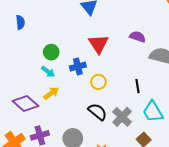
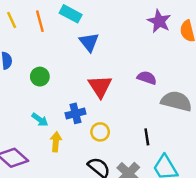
green circle: (51, 52) -> (40, 77), moved
yellow arrow: (51, 93) -> (56, 142), moved, turned -49

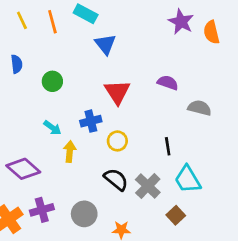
gray semicircle: (176, 101) -> (200, 108), size x0.7

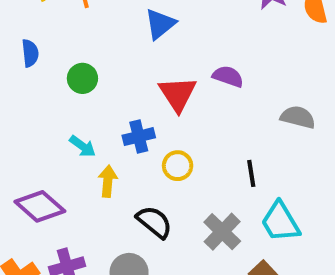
blue triangle: (105, 44) -> (160, 24), turned 30
purple semicircle: (168, 83) -> (228, 76), moved
black semicircle: (116, 179) -> (154, 222), moved

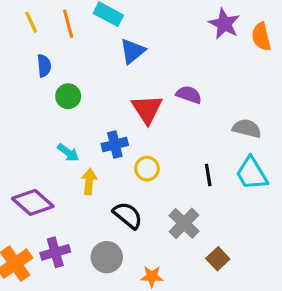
blue semicircle: (30, 53) -> (44, 66), moved
cyan trapezoid: (280, 222) -> (252, 173), moved

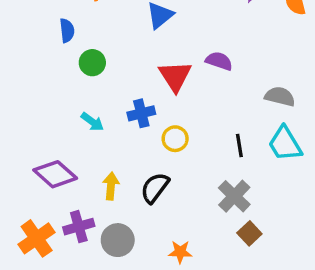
yellow arrow: (89, 182) -> (111, 186), moved
black semicircle: (128, 215) -> (155, 188), turned -92
gray cross: (184, 223) -> (234, 196), moved
gray circle: (107, 257) -> (118, 240), moved

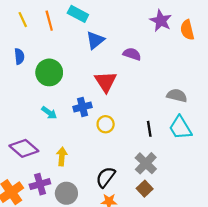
blue semicircle: (67, 31) -> (19, 56), moved
purple semicircle: (219, 61) -> (132, 54), moved
green circle: (92, 63) -> (49, 72), size x1.5
black semicircle: (155, 188) -> (106, 177), moved
brown square: (249, 233) -> (145, 189), moved

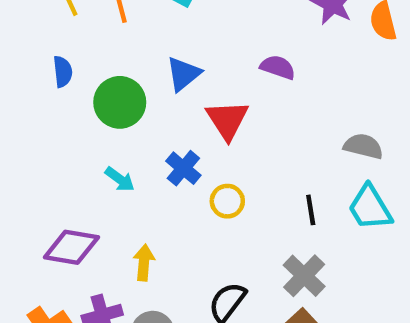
blue triangle: (95, 40) -> (183, 74), moved
blue cross: (83, 107) -> (183, 168), turned -36
purple diamond: (24, 148) -> (71, 247), turned -32

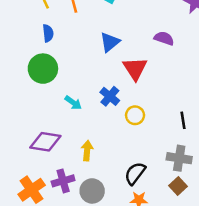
blue semicircle: (63, 72) -> (48, 33), moved
green circle: (120, 102) -> (43, 69), moved
gray cross: (304, 276) -> (179, 158), turned -35

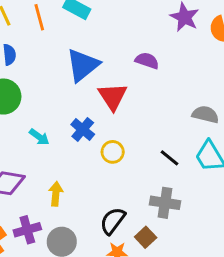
blue triangle: (110, 42) -> (83, 65), size x1.4
black line: (183, 120) -> (170, 158), turned -42
brown square: (178, 186) -> (146, 237), moved

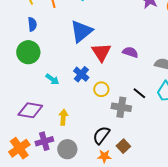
purple semicircle: (147, 61) -> (130, 52), moved
gray cross: (165, 203) -> (121, 107), moved

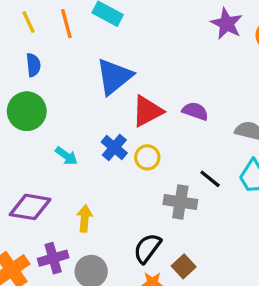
red triangle: (101, 52) -> (147, 111), turned 35
yellow circle: (101, 89) -> (147, 157), moved

